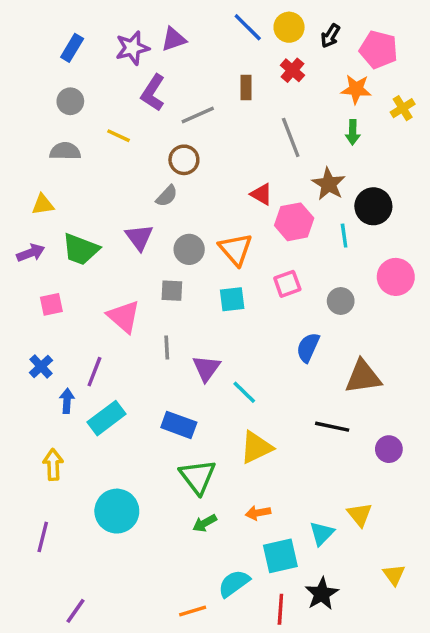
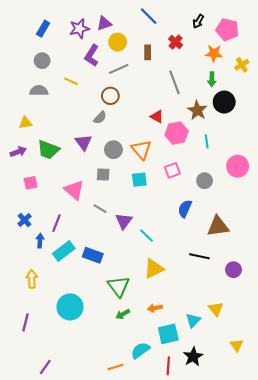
yellow circle: (289, 27) -> (118, 42), moved
black circle: (373, 206) -> (224, 102), moved
gray line: (167, 347) -> (100, 209), turned -56
blue rectangle: (179, 425) -> (93, 255), moved

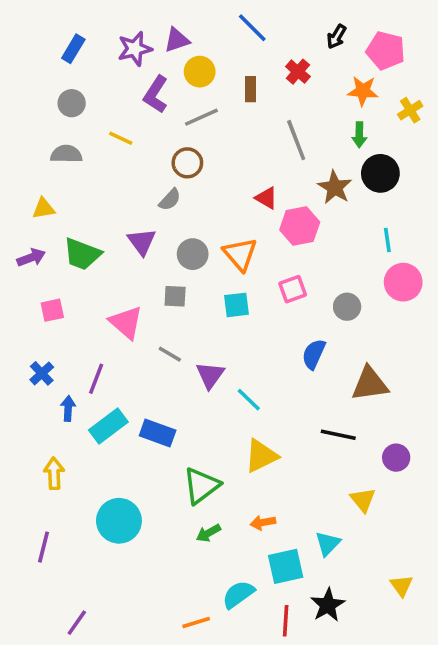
cyan line: (207, 141) -> (387, 240), moved
green triangle: (119, 286) -> (201, 486), turned 30
yellow triangle: (216, 309) -> (363, 500), moved

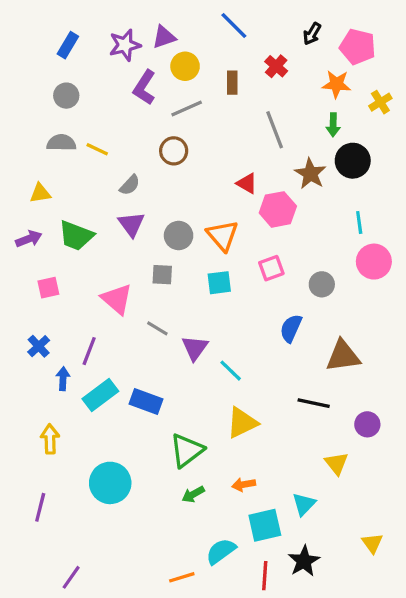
yellow line: (121, 138) -> (97, 149), moved
gray semicircle: (170, 200) -> (130, 185), moved

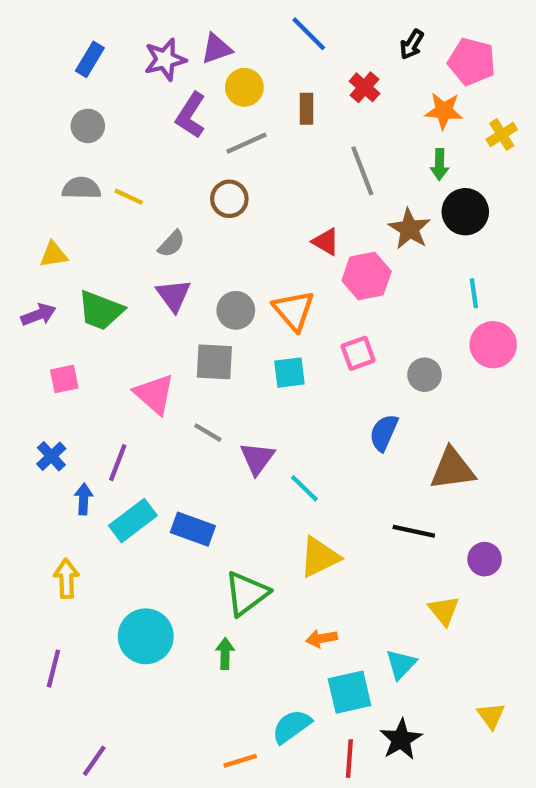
gray square: (162, 275) -> (214, 362), size x1.4
green arrow: (193, 494) -> (225, 654), moved, turned 120

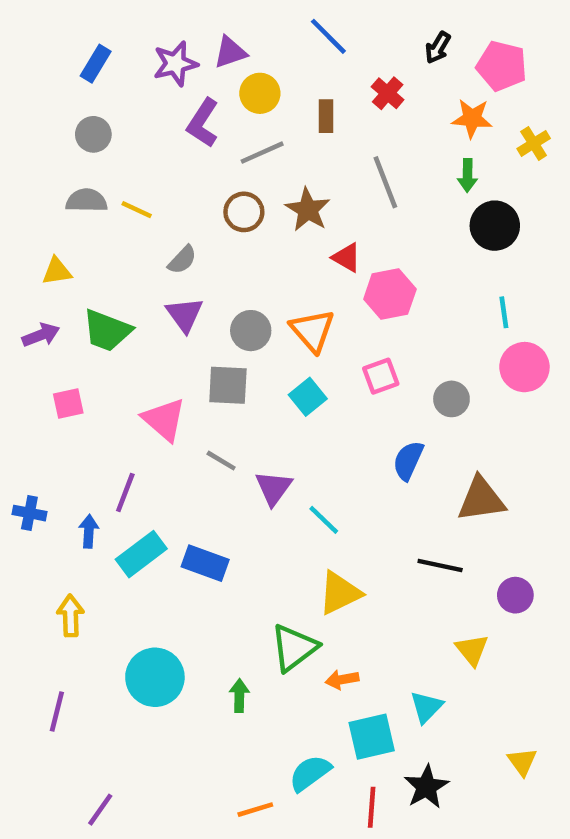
brown star: (410, 229) -> (308, 210), moved
cyan square: (289, 373) -> (308, 397), turned -32
blue cross: (51, 456) -> (29, 513), moved, turned -36
green triangle: (247, 593) -> (294, 648), moved

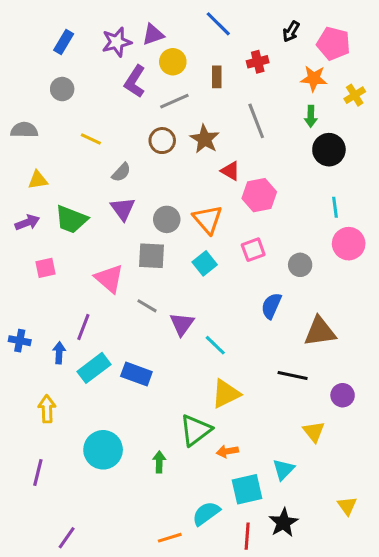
red cross: (388, 93) -> (258, 62), turned 35
gray semicircle: (86, 201) -> (24, 130), moved

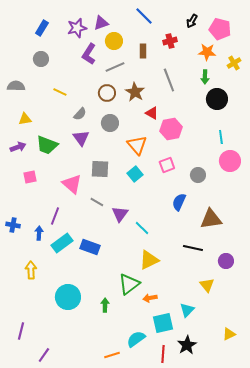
gray circle: (167, 219) -> (110, 123), moved
purple line: (38, 473) -> (21, 331), moved
yellow triangle: (347, 506) -> (229, 334), turned 40

